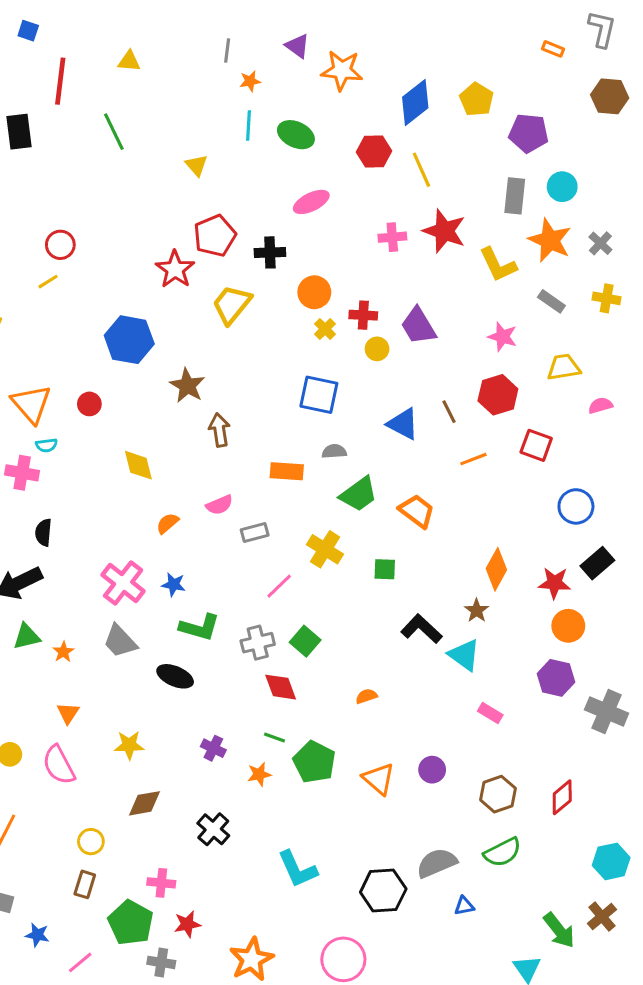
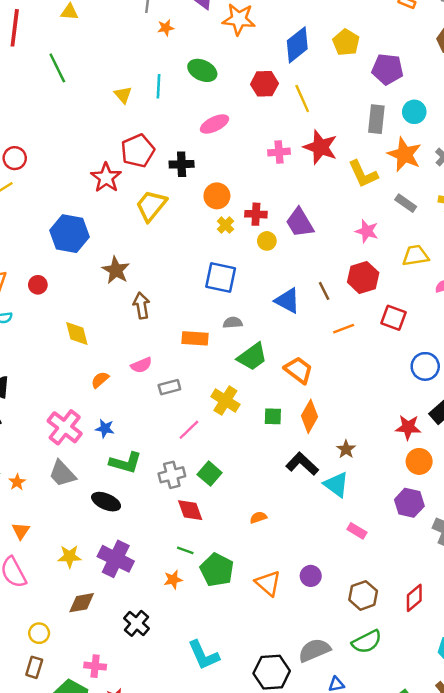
cyan line: (249, 125) -> (158, 86), moved
orange diamond: (496, 569) -> (309, 416), moved
purple cross: (213, 748) -> (116, 559), moved, size x1.8

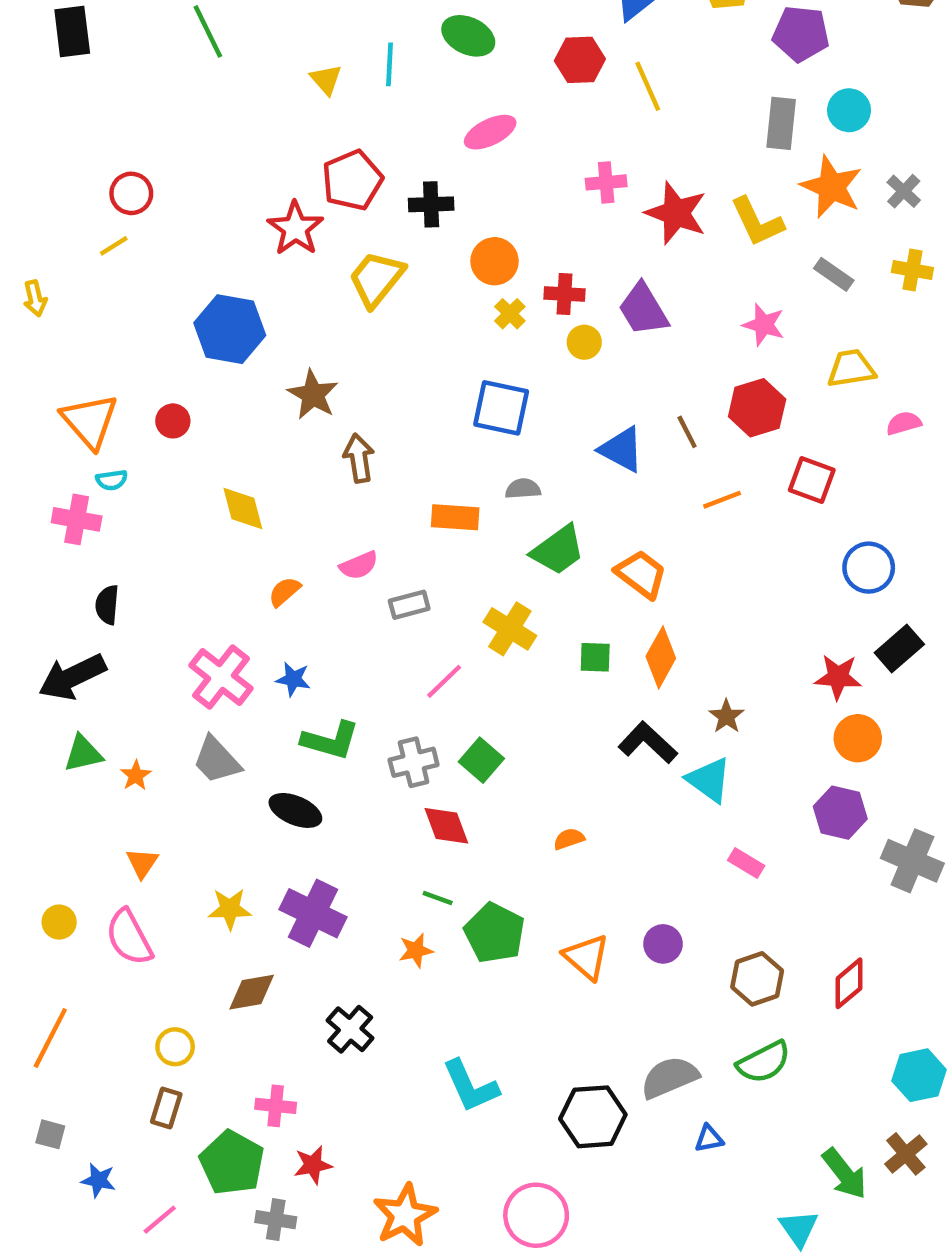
red star: (320, 147) -> (676, 213), moved

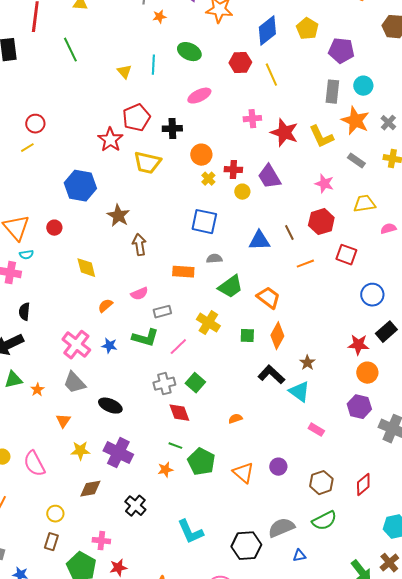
yellow trapezoid: (376, 279) -> (147, 163), turned -116
blue triangle: (621, 449) -> (259, 241), turned -30
green L-shape: (330, 740) -> (145, 338), moved
orange triangle: (142, 863) -> (63, 421), moved

